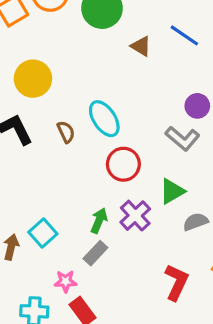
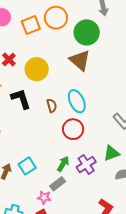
brown triangle: (141, 46) -> (80, 60), moved, size x1.6
red circle: (123, 164) -> (73, 129), moved
pink star: (66, 281) -> (44, 197), moved

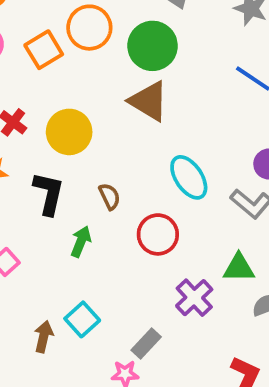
black L-shape: (21, 99) -> (49, 193), turned 40
cyan ellipse: (77, 101) -> (189, 177), moved
green triangle: (111, 153) -> (239, 268), turned 30
green arrow: (63, 164) -> (81, 242), moved

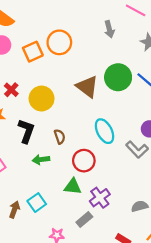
green circle: (153, 46) -> (118, 77), moved
green arrow: (81, 242) -> (41, 160), turned -126
green triangle: (239, 268) -> (73, 187), moved
gray rectangle: (146, 344) -> (84, 219), moved

